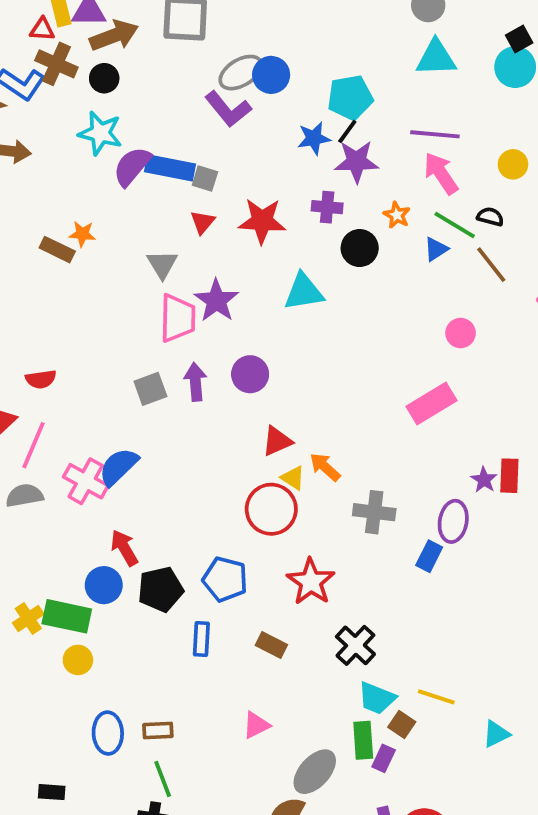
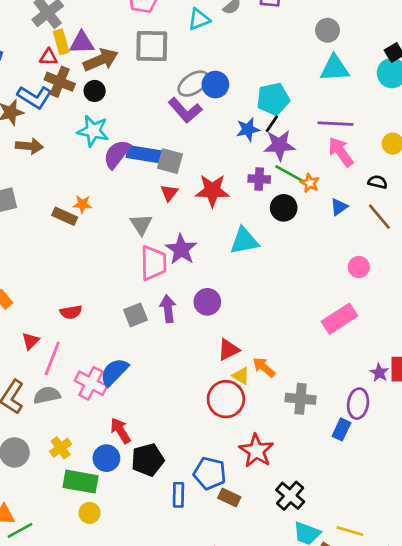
gray square: (205, 178) -> (170, 161), size x1.4
green line: (455, 225) -> (290, 174), moved
red semicircle: (41, 379) -> (71, 312), moved
blue pentagon: (225, 579) -> (210, 473), moved
yellow cross: (28, 619) -> (61, 448), moved

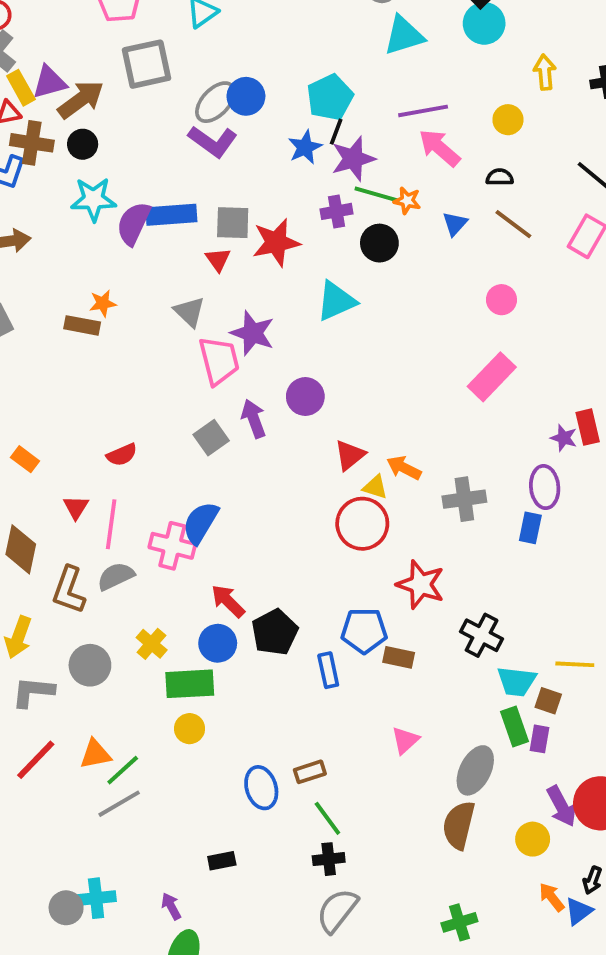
gray square: (170, 161) -> (233, 223), moved
yellow circle: (90, 513) -> (190, 729), moved

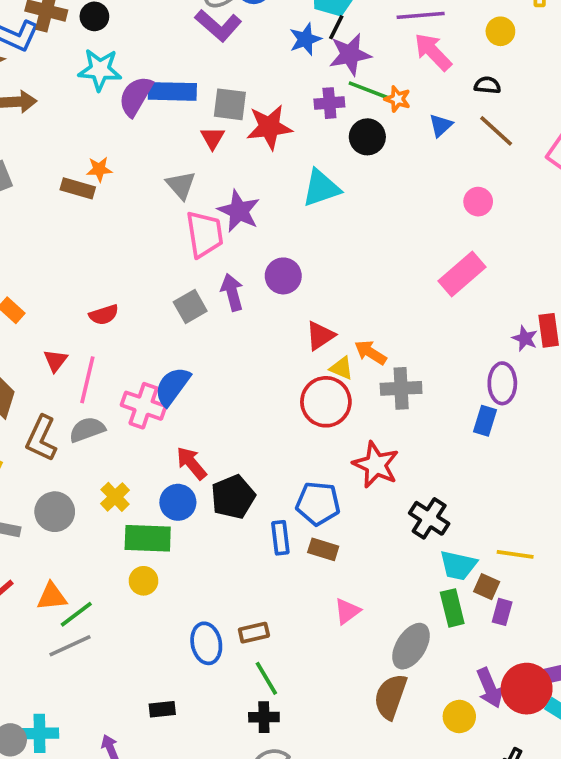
gray cross: (464, 499) -> (401, 388), moved
brown rectangle: (399, 657) -> (323, 549), moved
purple rectangle: (539, 739) -> (502, 612), moved

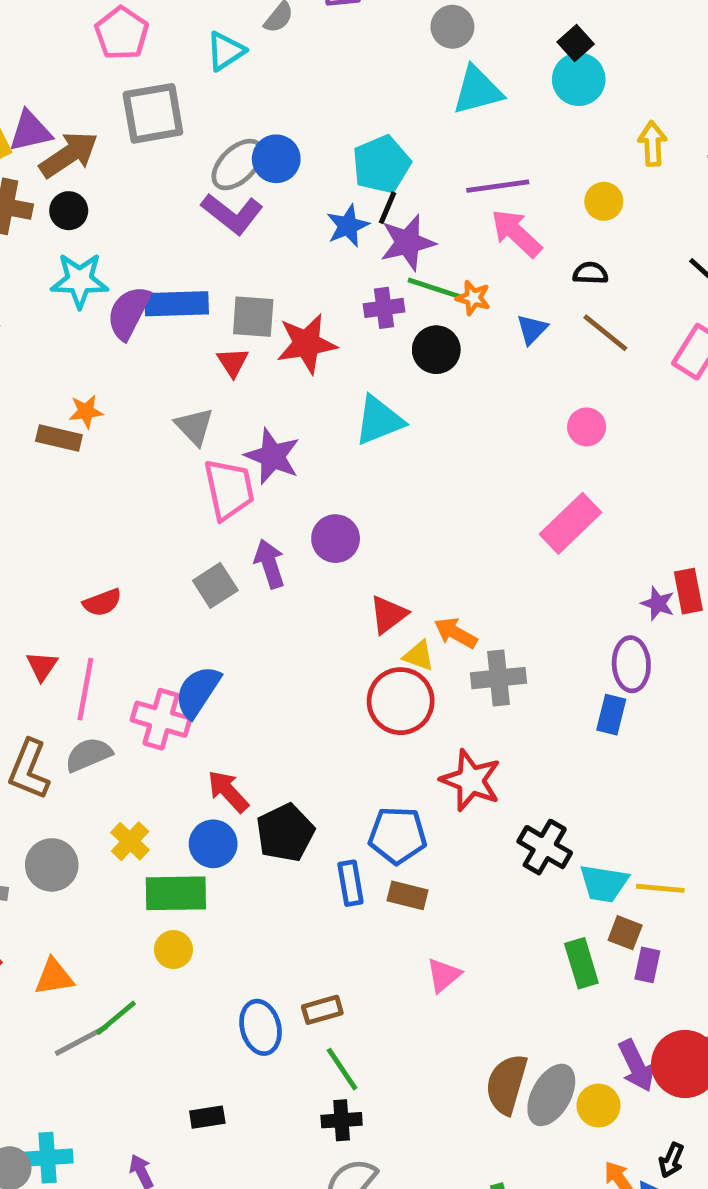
cyan trapezoid: (458, 565) -> (604, 883), moved
green line: (76, 614) -> (116, 1018), moved
gray ellipse: (411, 646) -> (551, 1095), moved

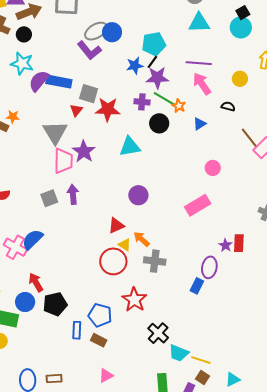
brown line: (605, 333) -> (249, 138), moved
gray triangle: (194, 426) -> (55, 132), size x1.5
purple circle: (336, 539) -> (138, 195), moved
brown square: (625, 933) -> (203, 377), moved

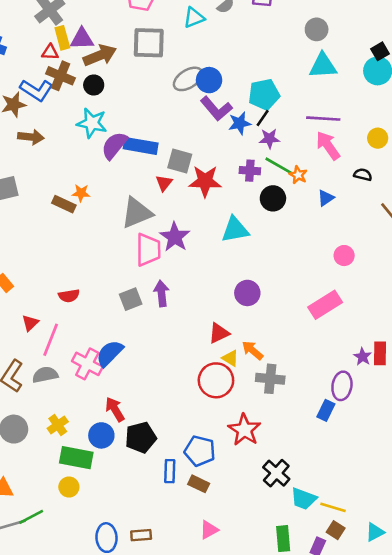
purple L-shape: (89, 50) -> (216, 109), moved
purple star: (157, 78) -> (269, 139), size x0.7
gray triangle: (55, 132) -> (137, 213), turned 40

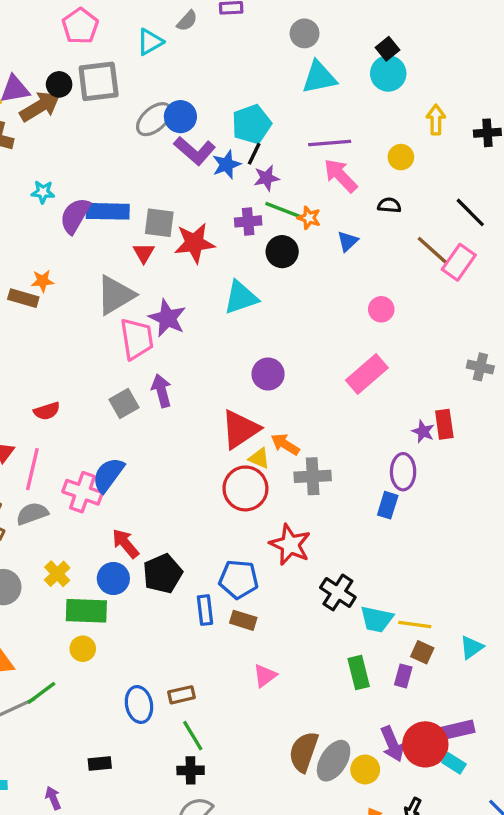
black circle: (94, 85) -> (59, 84), moved
cyan star: (92, 123) -> (43, 192), size x0.6
red triangle: (219, 333) -> (240, 429), size x1.5

